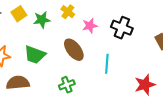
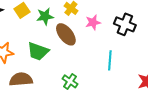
brown ellipse: (74, 50) -> (66, 34), moved
green cross: (67, 85) -> (70, 81), turned -35

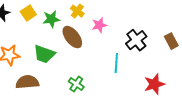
black cross: (125, 24) -> (136, 40), moved, turned 30

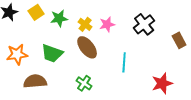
yellow cross: (77, 11) -> (85, 24), moved
brown ellipse: (72, 37) -> (87, 47), moved
black cross: (136, 40) -> (144, 24), moved

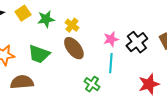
pink star: (107, 24) -> (111, 39), moved
black cross: (144, 24) -> (137, 42), moved
green cross: (84, 83) -> (92, 84), moved

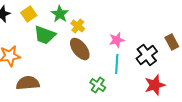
green star: (46, 19) -> (60, 14), moved, turned -30
black cross: (137, 42) -> (147, 55), moved
green trapezoid: (39, 54) -> (45, 35), moved

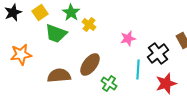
brown ellipse: (80, 49) -> (90, 64), moved, turned 75
cyan line: (117, 64) -> (138, 70), moved
brown semicircle: (28, 83) -> (59, 76), moved

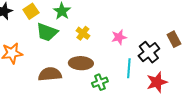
yellow cross: (89, 24) -> (83, 33), moved
brown ellipse: (90, 64) -> (81, 63), turned 55
green cross: (109, 84) -> (100, 82), turned 35

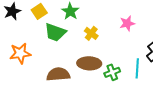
pink star: (119, 37) -> (127, 23), moved
green cross: (100, 82) -> (112, 72), moved

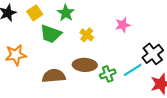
cyan line: (137, 68) -> (133, 70), turned 54

